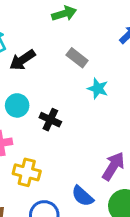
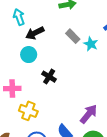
cyan star: (98, 89) -> (91, 44), moved
cyan circle: (17, 105) -> (29, 55), moved

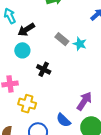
gray rectangle: (73, 36) -> (62, 39), moved
cyan star: (91, 44) -> (80, 44), moved

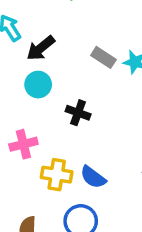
blue semicircle: (64, 120) -> (93, 177), moved

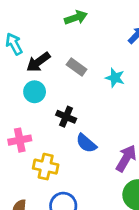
gray rectangle: (103, 57) -> (77, 67), moved
blue semicircle: (93, 177) -> (86, 143), moved

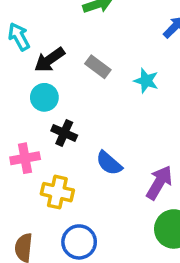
black cross: (66, 117) -> (64, 133), moved

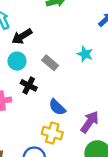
gray rectangle: (98, 67) -> (50, 63), moved
yellow cross: (57, 192) -> (52, 133), moved

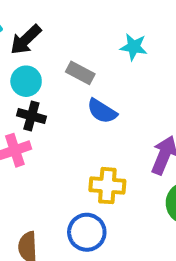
black cross: (29, 85) -> (31, 116), moved
blue semicircle: (57, 107) -> (102, 111), moved

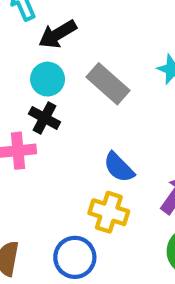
gray rectangle: (80, 73) -> (108, 84), size x1.4
blue semicircle: (102, 111) -> (119, 167), moved

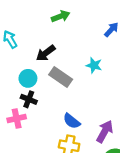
black arrow: (58, 34) -> (46, 53), moved

